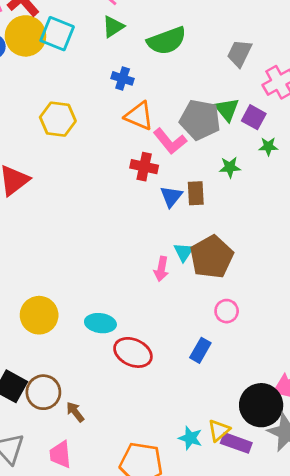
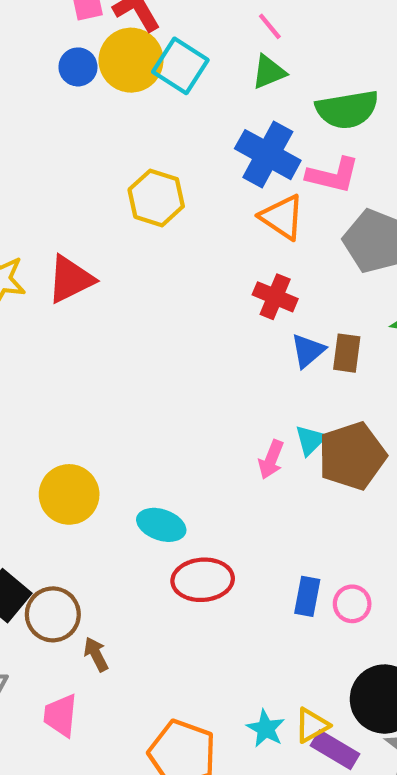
blue cross: (123, 78) -> (268, 155), size x1.8
pink L-shape: (170, 141) -> (333, 175), moved, turned -48
pink circle: (227, 311) -> (352, 604), moved
blue rectangle: (200, 350) -> (307, 596), turned -30
red ellipse: (133, 352) -> (203, 580), turned -39

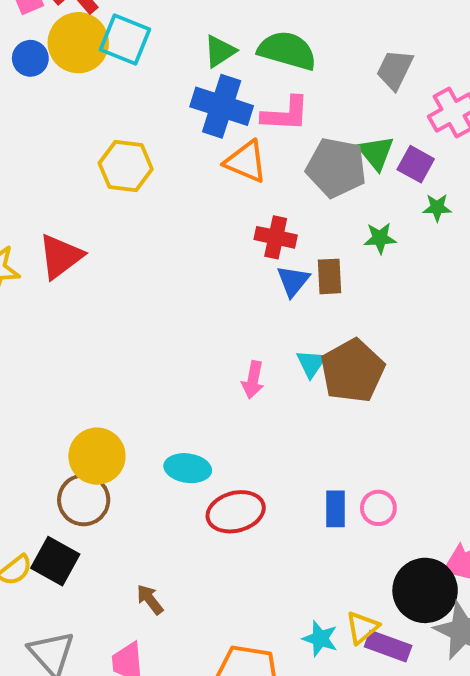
green triangle: (269, 72) -> (220, 51), moved
green semicircle: (347, 109) -> (287, 51), turned -144
red cross: (275, 297) -> (276, 237), moved
pink arrow: (271, 459) -> (253, 380), moved
brown circle: (53, 614) -> (84, 500), moved

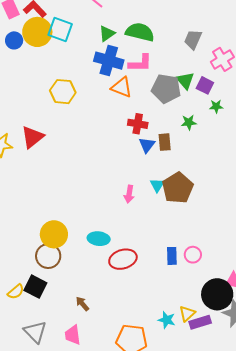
purple rectangle: (388, 646) -> (200, 322), turned -35

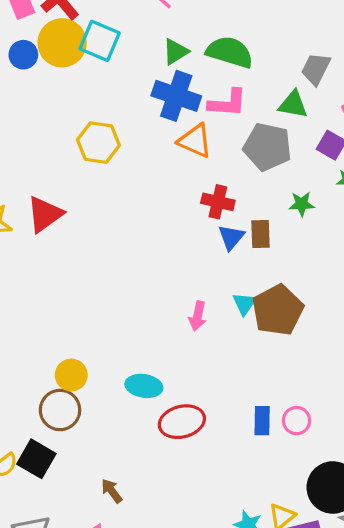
green triangle: (185, 80) -> (293, 104), moved, turned -42
yellow circle: (54, 234) -> (71, 375), size x0.7

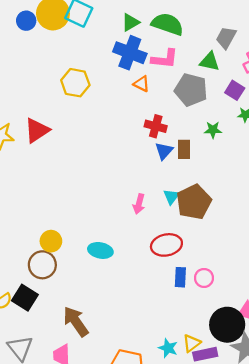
orange triangle: (195, 141) -> (142, 84), size x0.7
red ellipse: (182, 422) -> (166, 245), moved
brown arrow: (112, 491) -> (76, 321), size x1.8

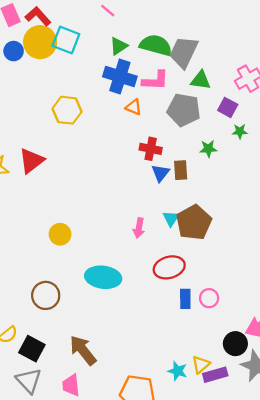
gray trapezoid: (226, 38) -> (184, 52), moved, size x1.4
yellow circle: (51, 241) -> (60, 234), moved
cyan ellipse: (100, 250) -> (103, 277), size x1.4
black square: (25, 298) -> (32, 349), moved
black circle: (227, 325) -> (235, 344), size x0.7

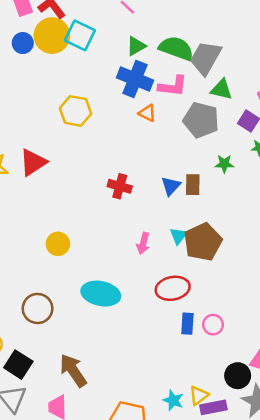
red cross: (151, 149) -> (120, 186), moved

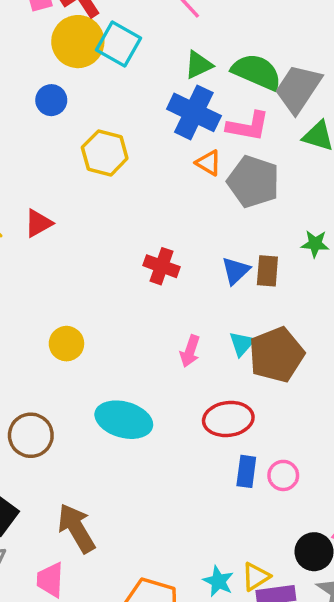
blue circle: (23, 43) -> (51, 100), moved
gray pentagon: (201, 120) -> (253, 182), moved
red triangle: (33, 162) -> (38, 223), size x0.7

